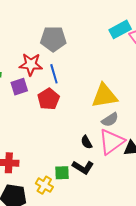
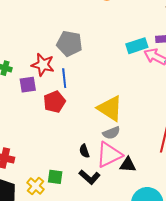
yellow triangle: (104, 96) -> (110, 108), turned 32
black L-shape: (83, 167) -> (89, 177), moved

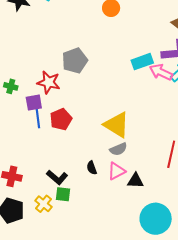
gray pentagon: (69, 43) -> (75, 61), turned -30
blue line: (64, 78) -> (38, 118), moved
pink triangle: (109, 155) -> (117, 171), size x0.7
black L-shape: (89, 177) -> (57, 177), moved

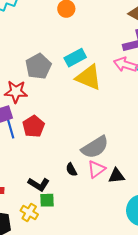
cyan rectangle: (142, 62) -> (75, 58), moved
yellow triangle: (117, 125) -> (89, 77), moved
gray semicircle: (118, 149) -> (95, 147), size x1.6

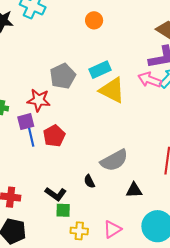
pink triangle: (96, 169) -> (112, 229), moved
yellow cross: (29, 212) -> (79, 231), moved, turned -30

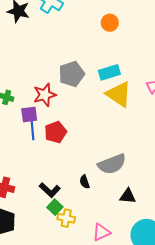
red star: (39, 100) -> (45, 95), turned -30
green square: (63, 210) -> (55, 207), turned 35
yellow cross: (79, 231) -> (66, 218), moved

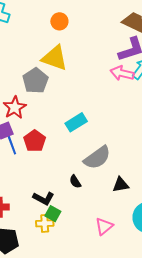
cyan rectangle: (109, 72) -> (76, 122), moved
yellow triangle: (119, 94) -> (55, 58), moved
yellow cross: (66, 218) -> (45, 223), moved

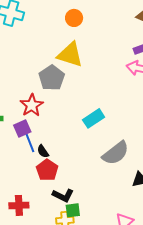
red pentagon: (35, 141) -> (47, 170), moved
black semicircle: (75, 182) -> (43, 151), moved
green square: (53, 214) -> (73, 210), turned -35

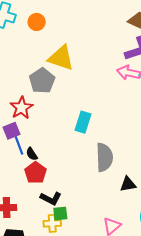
orange circle: (74, 18) -> (37, 22), moved
cyan rectangle: (94, 118) -> (83, 122), turned -40
gray semicircle: (116, 153) -> (104, 157), turned -56

